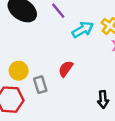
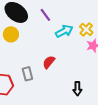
yellow circle: (19, 71) -> (11, 34), moved

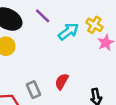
red semicircle: (49, 62) -> (62, 81), moved

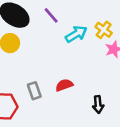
red semicircle: (62, 81) -> (64, 85), turned 35

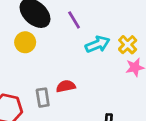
red semicircle: (64, 85) -> (66, 86), moved

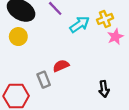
yellow cross: (128, 45) -> (105, 19), turned 35

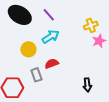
cyan arrow: (80, 24) -> (51, 37), moved
yellow circle: (18, 37) -> (28, 49), moved

